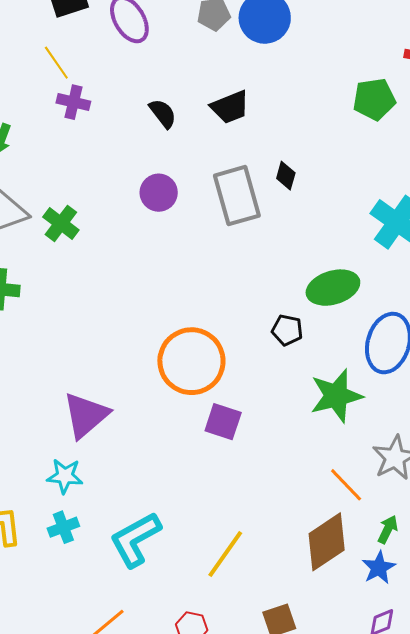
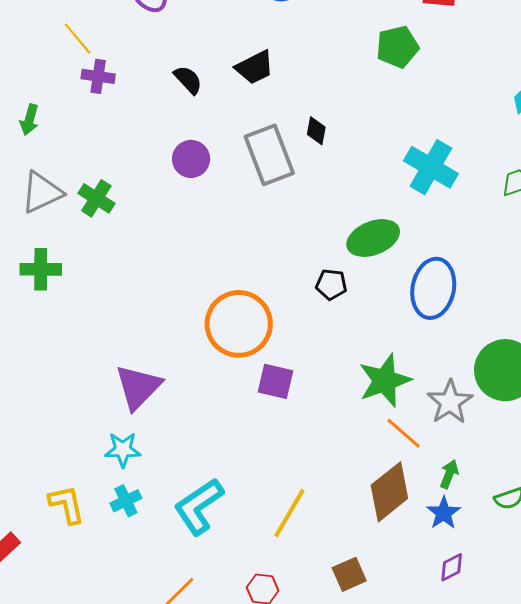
green star: (336, 396) -> (385, 381), moved

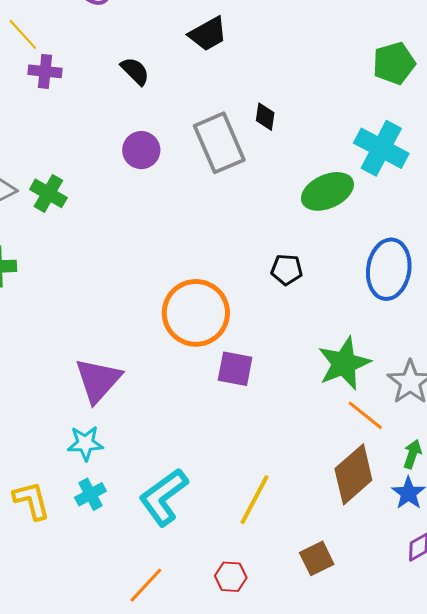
green pentagon: (397, 47) -> (394, 63), moved
black trapezoid: (255, 67) -> (208, 34), moved
green ellipse: (373, 238) -> (327, 191), moved

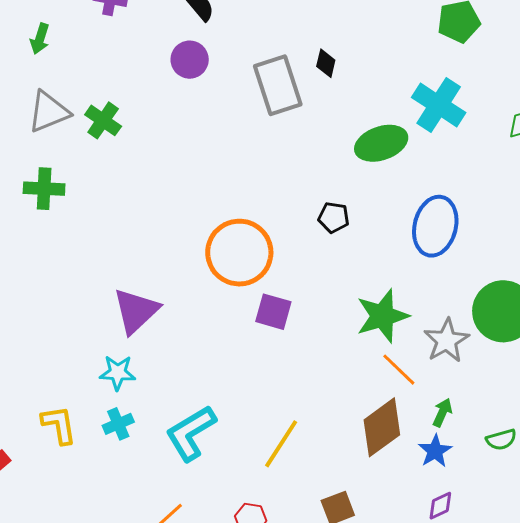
purple circle: (141, 150) -> (190, 60), moved

